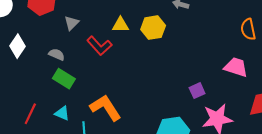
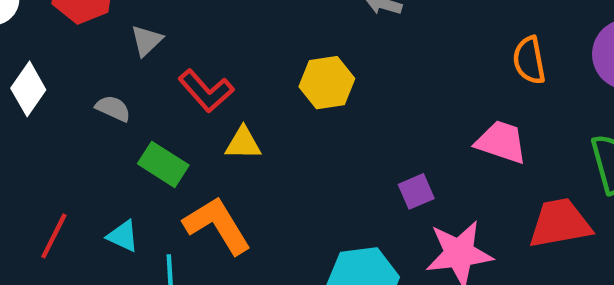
yellow triangle: (121, 25) -> (243, 143), moved
yellow hexagon: (153, 28) -> (327, 83), moved
green rectangle: (64, 79) -> (163, 164), moved

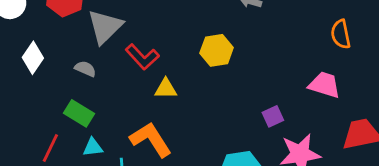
gray triangle: (146, 40) -> (105, 27), size x1.8
green rectangle: (163, 164) -> (79, 113), moved
cyan triangle: (123, 236) -> (93, 147), turned -30

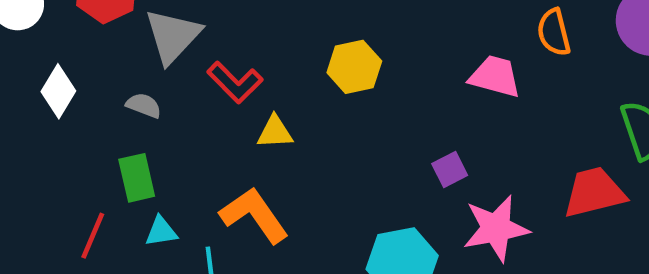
pink trapezoid: (324, 85) -> (495, 76), moved
green rectangle: (79, 113) -> (137, 178), turned 48

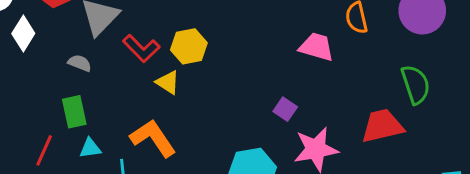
yellow hexagon: (354, 67) -> (189, 46), moved
white diamond: (58, 91) -> (23, 33), moved
yellow triangle: (275, 132) -> (168, 82), turned 35
purple square: (450, 169) -> (285, 109), turned -30

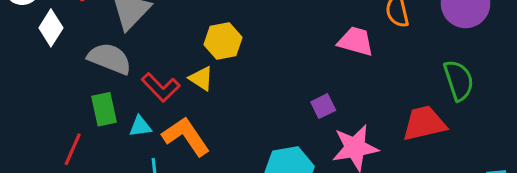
red L-shape: (141, 48) -> (161, 87), moved
gray semicircle: (80, 63) -> (110, 59), size x1.8
purple square: (285, 109) -> (323, 106), turned 30
cyan triangle: (90, 148) -> (140, 126), moved

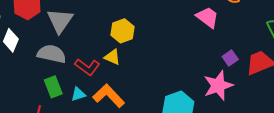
pink trapezoid: (356, 41) -> (208, 17), turned 30
purple square: (323, 106) -> (230, 58), moved

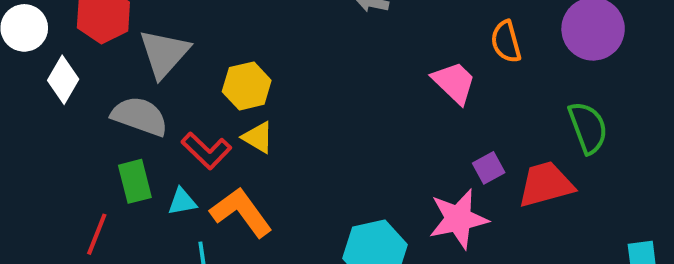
yellow hexagon: (122, 31) -> (247, 86), moved

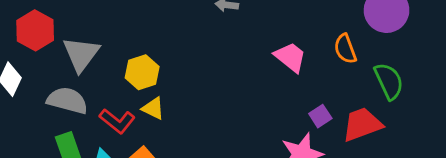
orange semicircle: (506, 42) -> (345, 49), moved

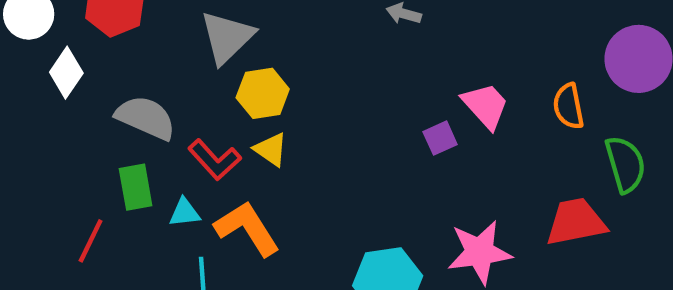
gray triangle: (81, 54) -> (227, 37), moved
purple square: (320, 116) -> (440, 138), moved

